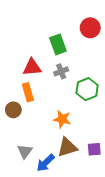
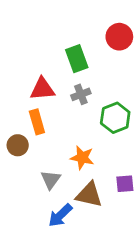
brown triangle: (67, 147) -> (89, 195), turned 30
purple square: (94, 149) -> (125, 184), moved
gray triangle: (25, 151) -> (51, 180), moved

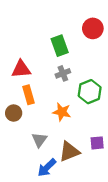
red triangle: (42, 89) -> (21, 69), moved
orange star: (82, 158) -> (62, 112), moved
brown triangle: (89, 195) -> (69, 152), turned -35

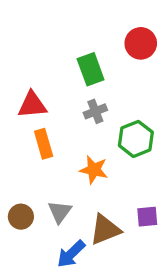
brown circle: (14, 113) -> (21, 217), moved

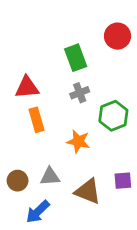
gray triangle: (60, 212) -> (50, 177), turned 50
brown triangle: (105, 230) -> (88, 191), turned 44
blue arrow: (71, 254) -> (38, 212), moved

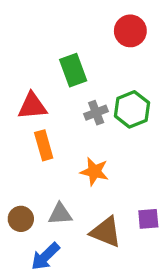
red circle: (118, 36) -> (130, 31), moved
green rectangle: (76, 58) -> (73, 70), moved
green hexagon: (113, 116) -> (132, 109), moved

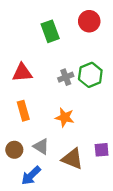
green rectangle: (73, 70) -> (50, 31), moved
orange rectangle: (44, 145) -> (23, 111), moved
gray triangle: (60, 214) -> (41, 146), turned 36

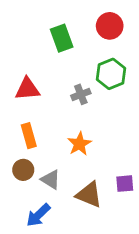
green hexagon: (90, 75) -> (111, 74), moved
orange star: (65, 117) -> (79, 144), turned 30
brown circle: (14, 150) -> (23, 170), moved

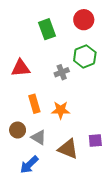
orange rectangle: (29, 136) -> (34, 104), moved
orange star: (79, 144) -> (61, 110), turned 30

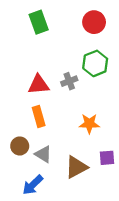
green rectangle: (47, 29) -> (39, 22), moved
red triangle: (21, 68) -> (39, 85), moved
orange star: (61, 110) -> (89, 124), moved
brown triangle: (68, 149) -> (76, 167), turned -50

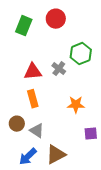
green rectangle: (39, 22) -> (24, 26), moved, turned 42
red circle: (94, 22) -> (56, 19), moved
gray cross: (69, 81) -> (59, 69), turned -32
brown triangle: (76, 167) -> (56, 155), moved

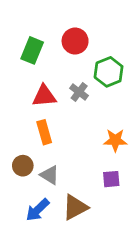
red circle: (56, 19) -> (75, 41), moved
green rectangle: (24, 26) -> (32, 50), moved
orange star: (76, 105) -> (115, 140), moved
purple square: (91, 134) -> (111, 179), moved

